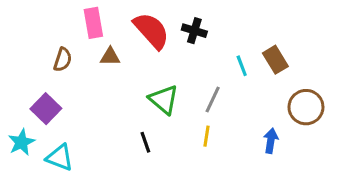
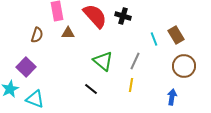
brown circle: (306, 107) -> (184, 66), moved
blue arrow: (271, 141) -> (172, 97), moved
black line: (145, 142) -> (91, 89), turned -32

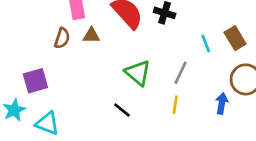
brown semicircle: (37, 35) -> (62, 38), moved
purple square: (26, 67) -> (35, 81), turned 30
blue arrow: (172, 97) -> (222, 103), moved

